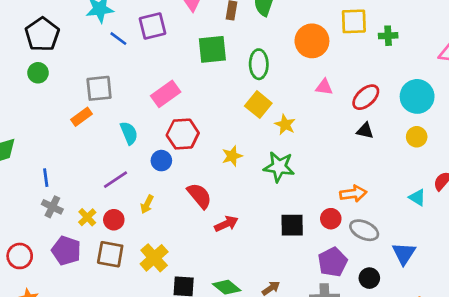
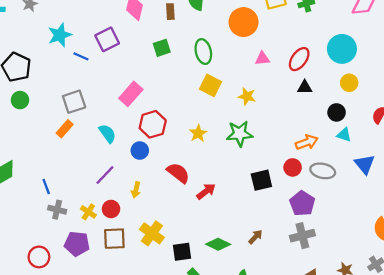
green square: (212, 49) -> (162, 48), size x0.7
yellow star: (285, 125) -> (247, 96), moved
cyan triangle: (417, 197) -> (344, 135), moved
blue triangle: (404, 253) -> (365, 164), moved
black circle: (369, 278) -> (337, 112), moved

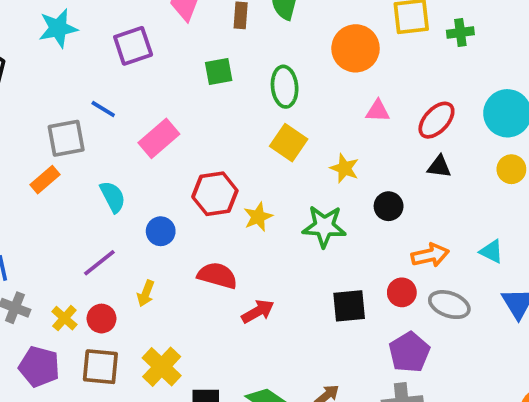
blue line: (81, 56) -> (103, 109), moved
black circle: (337, 112) -> (389, 206), moved
red hexagon: (153, 124) -> (215, 194), moved
red semicircle: (178, 173) -> (217, 276), turned -30

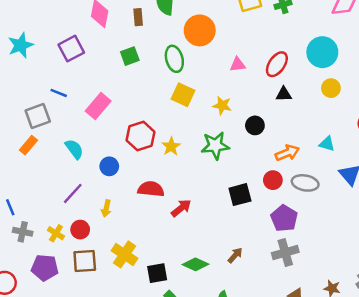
orange circle: (356, 48) -> (200, 30), moved

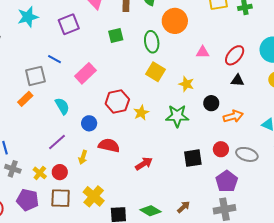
orange arrow: (287, 153) -> (233, 116), moved
red semicircle: (151, 189) -> (109, 145), moved

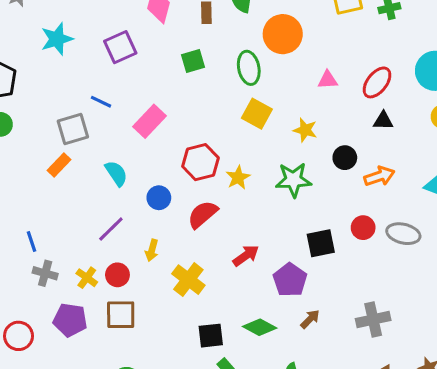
red semicircle: (109, 145) -> (203, 214), moved, turned -50
purple pentagon: (227, 181) -> (290, 280), moved
yellow cross: (94, 196) -> (188, 280), moved

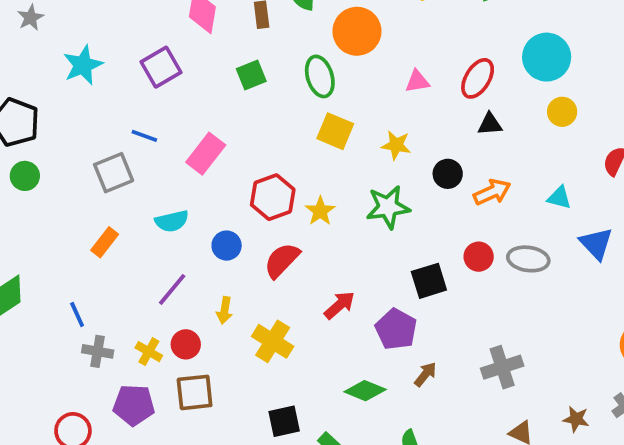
orange rectangle: (59, 165) -> (105, 242), moved
cyan semicircle: (116, 173) -> (172, 221), turned 116
black square: (211, 336) -> (284, 421), moved

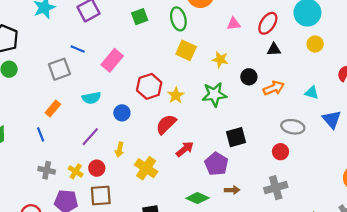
red circle: (479, 257) -> (280, 152), moved
red semicircle: (282, 260) -> (166, 124), moved
blue line: (77, 314) -> (41, 134), moved
brown arrow: (425, 374) -> (232, 190), turned 48

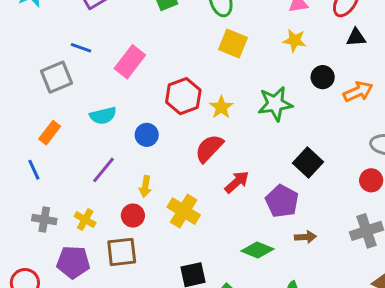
yellow star: (220, 59) -> (295, 40), moved
black square: (236, 137) -> (308, 162), turned -30
red circle: (97, 168) -> (133, 216), moved

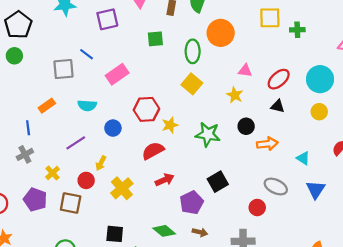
gray cross: (44, 220) -> (25, 154), moved, turned 35

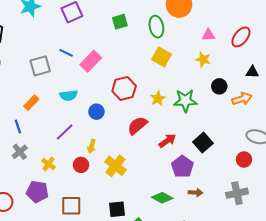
blue line: (87, 54) -> (66, 53), moved
black triangle: (278, 106) -> (252, 72), moved
yellow star: (170, 125) -> (158, 98), moved
red arrow: (165, 180) -> (167, 141), moved
brown square: (71, 203) -> (71, 206), moved

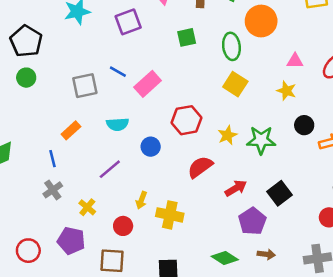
yellow arrow: (92, 146) -> (141, 200), moved
red circle: (81, 165) -> (123, 226), moved
yellow cross: (115, 166) -> (170, 215), turned -30

